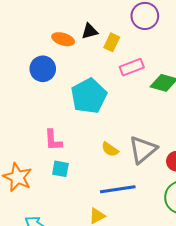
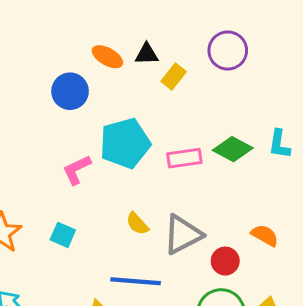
pink rectangle: (132, 67) -> (184, 158), moved
pink L-shape: (53, 140) -> (77, 170), moved, turned 55

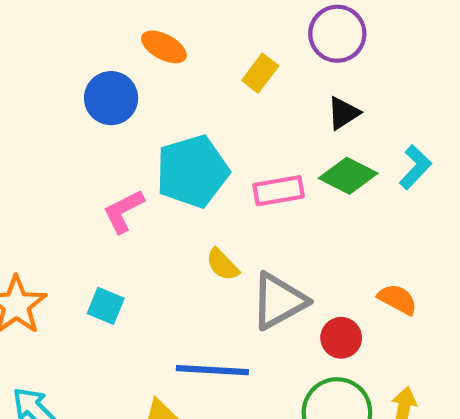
black triangle: (147, 54) -> (343, 113), moved, turned -30
cyan L-shape: (279, 144) -> (415, 167), turned -144
yellow semicircle: (137, 224) -> (222, 265), moved

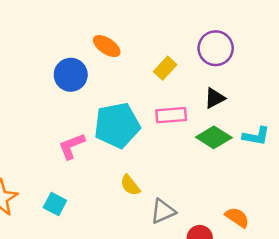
cyan L-shape: (415, 167) -> (256, 136), turned 52
pink rectangle: (279, 191) -> (171, 115), moved
gray triangle: (279, 301) -> (163, 211), size x0.7

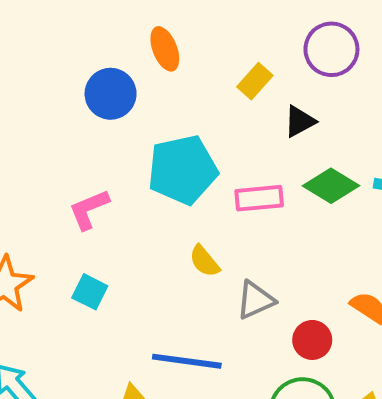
orange ellipse: (107, 46) -> (165, 49), turned 36
black triangle: (215, 98) -> (300, 121), moved
pink rectangle: (171, 115) -> (259, 198), moved
pink L-shape: (72, 146) -> (89, 209), moved

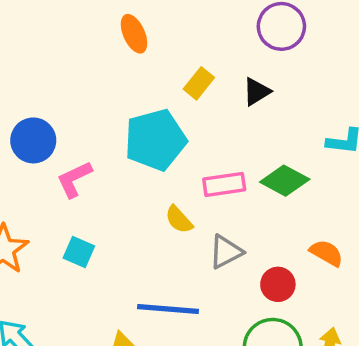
yellow rectangle: (255, 81) -> (199, 83), moved
blue circle: (111, 94) -> (33, 140), moved
green diamond: (331, 186) -> (285, 181), moved
pink rectangle: (259, 198) -> (224, 184), moved

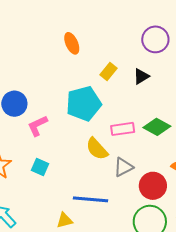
yellow semicircle: (179, 220) -> (97, 149), size x1.4
red circle: (278, 284) -> (153, 186), size x1.4

